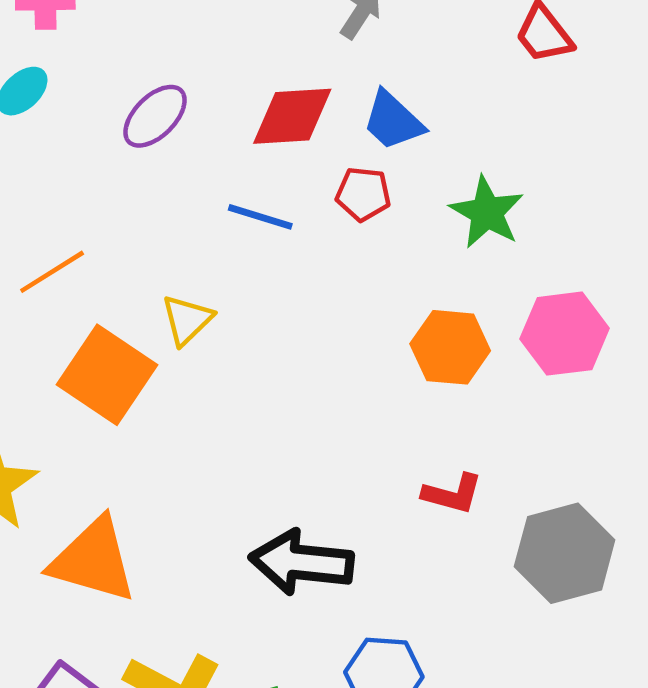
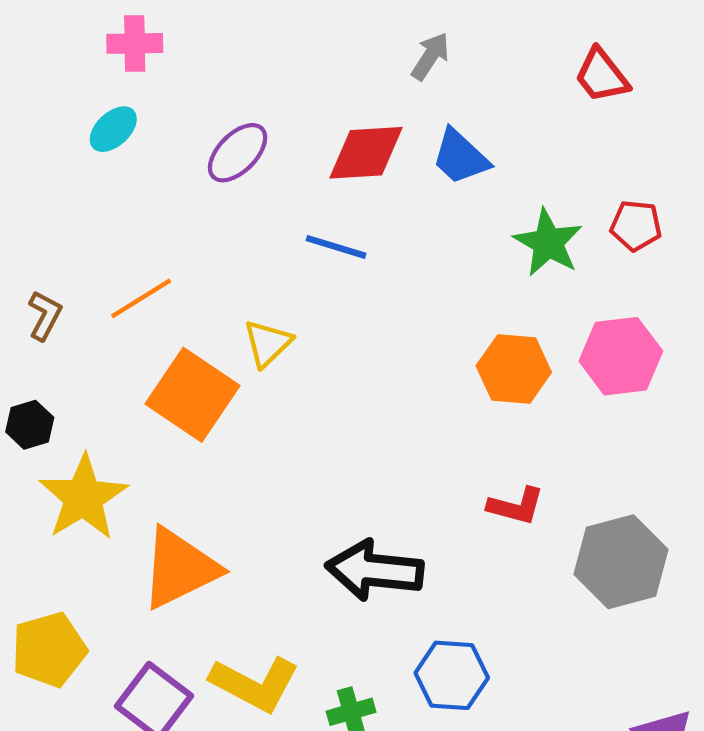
red pentagon: (363, 194) -> (636, 226), moved
orange triangle: (93, 560) -> (180, 568), turned -42

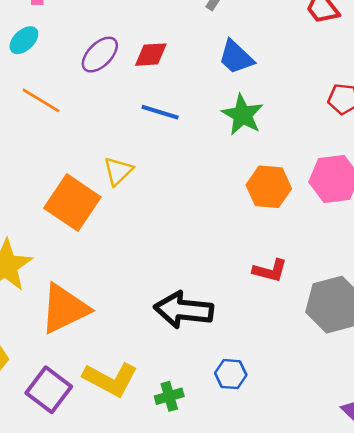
red diamond: (366, 153) -> (151, 55), moved, size x0.7
green star: (548, 243) -> (243, 115), moved
orange line: (141, 298) -> (41, 100), moved, turned 63
blue hexagon: (452, 675) -> (231, 374), size x0.7

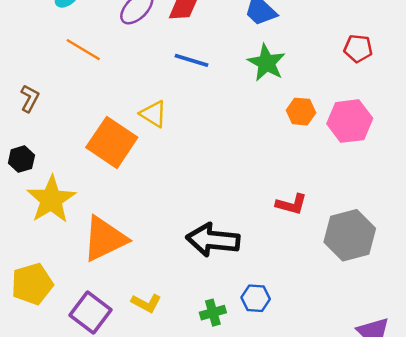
yellow triangle: (118, 171) -> (153, 114), turned -44
orange hexagon: (269, 187) -> (301, 112), moved, size x0.7
yellow L-shape: (110, 379) -> (146, 303), size x0.6
green cross: (169, 396) -> (213, 313), moved

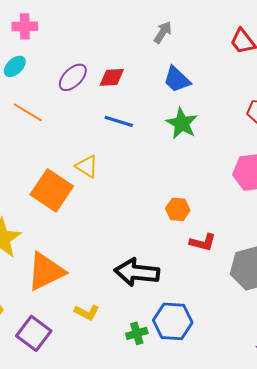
orange hexagon: (301, 112) -> (178, 209), moved
blue hexagon: (256, 298) -> (173, 321), size x1.6
yellow L-shape: (146, 303) -> (87, 312), moved

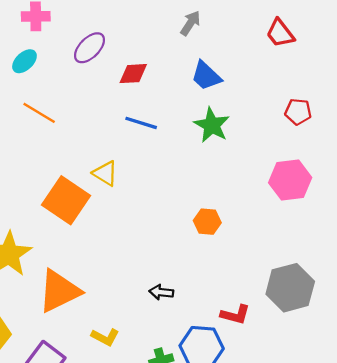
purple ellipse: (73, 77) -> (90, 48), moved
red L-shape: (203, 242) -> (235, 315), moved
black arrow: (137, 272) -> (161, 292), size x0.5

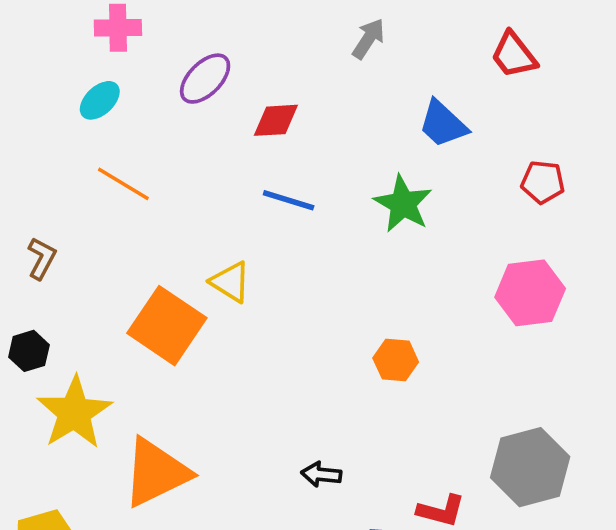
blue trapezoid: (206, 76) -> (443, 124), moved

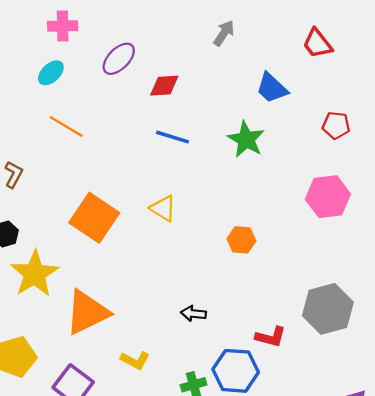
yellow triangle: (230, 282) -> (163, 208), moved

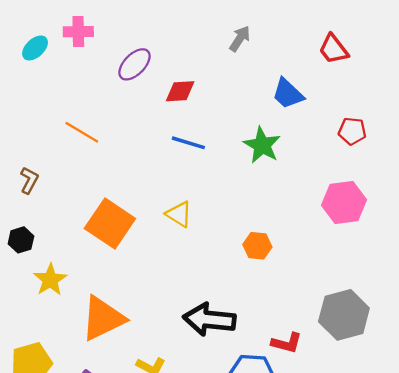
cyan ellipse: (51, 73) -> (35, 48), moved
yellow star: (35, 274) -> (50, 280), size x0.7
black arrow: (194, 314) -> (209, 320), size x2.0

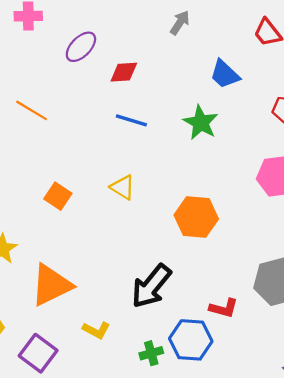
orange square: (110, 224) -> (58, 196), size x0.6
orange hexagon: (257, 246) -> (196, 217), size x1.6
black arrow: (209, 320) -> (151, 286), turned -57

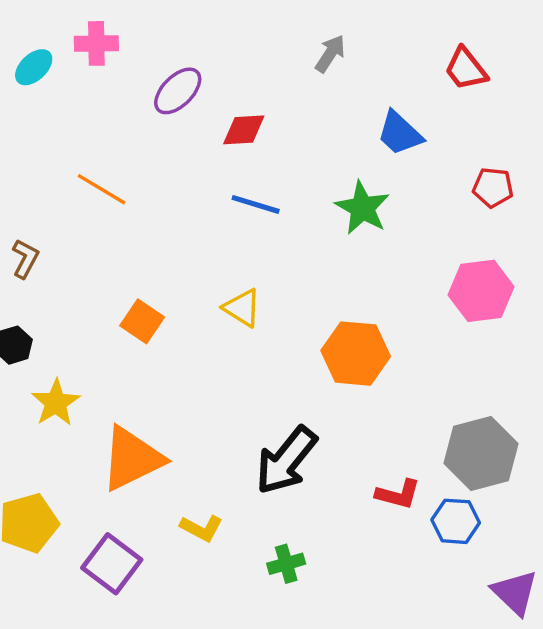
blue hexagon: (191, 340) -> (456, 521), moved, size x0.7

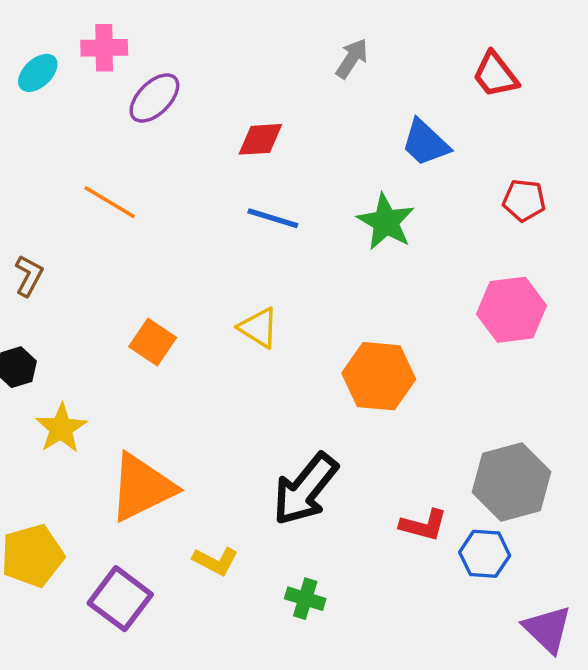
purple ellipse: (178, 91) -> (154, 98), moved
green cross: (286, 564) -> (305, 599), turned 33

